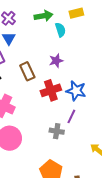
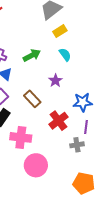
green arrow: (43, 16) -> (32, 55), moved
cyan semicircle: (60, 30) -> (65, 55), moved
red cross: (51, 90) -> (58, 121), moved

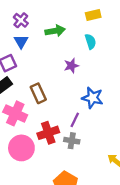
brown rectangle: (32, 99) -> (38, 93), moved
red cross: (58, 121) -> (48, 133), moved
purple line: (86, 127) -> (75, 120), moved

